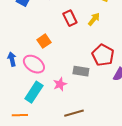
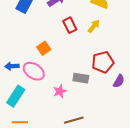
red pentagon: (103, 55) -> (103, 62), turned 30
blue arrow: (12, 59) -> (12, 66), turned -80
cyan rectangle: (34, 92) -> (16, 96), moved

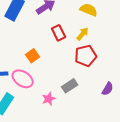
red pentagon: (103, 62) -> (86, 56), moved
gray rectangle: (81, 78) -> (70, 86), turned -42

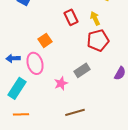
yellow arrow: (83, 34) -> (95, 18), turned -64
pink ellipse: (23, 79) -> (35, 63), turned 40

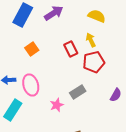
red rectangle: (71, 17) -> (71, 49), moved
orange square: (45, 40) -> (32, 49), moved

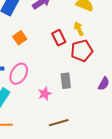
pink ellipse: (31, 85) -> (19, 74), turned 45
gray rectangle: (78, 92) -> (66, 81), turned -63

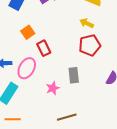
yellow arrow: (79, 29) -> (87, 23), turned -40
red rectangle: (59, 38) -> (44, 48), moved

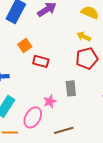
red rectangle: (44, 48) -> (41, 61), turned -49
pink ellipse: (27, 68) -> (33, 117), moved

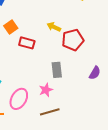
yellow arrow: (84, 36) -> (54, 27), moved
pink star: (50, 101) -> (46, 90), moved

